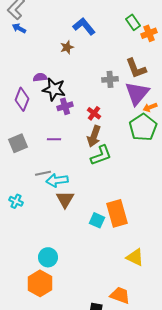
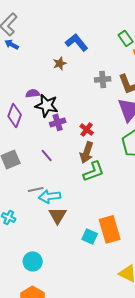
gray cross: (110, 79) -> (103, 79), moved
purple line: (54, 139) -> (47, 155), turned 48
cyan circle: (48, 257) -> (33, 261), moved

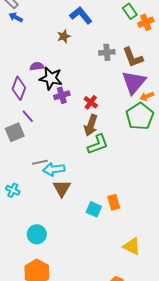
purple line: (47, 155) -> (28, 116), moved
orange rectangle: (110, 229) -> (114, 202), size x0.6

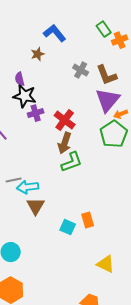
gray cross: (107, 52) -> (81, 70), turned 35
purple semicircle: (37, 66) -> (20, 79), moved, turned -96
red cross: (91, 102) -> (65, 120), size x1.5

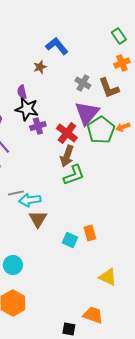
green rectangle: (104, 29) -> (119, 36), moved
orange cross: (120, 40) -> (122, 63), moved
purple triangle: (108, 100) -> (87, 113), moved
green pentagon: (114, 134) -> (101, 130), moved

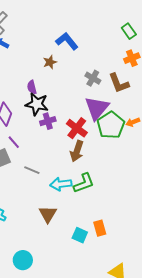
green L-shape: (74, 175) -> (84, 183), moved
gray line: (16, 193) -> (32, 170), moved, turned 35
cyan arrow: (30, 200) -> (61, 184), moved

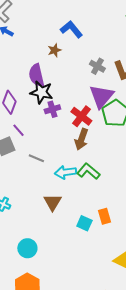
purple semicircle: (32, 87) -> (36, 75), size x1.6
green L-shape: (84, 183) -> (88, 171), turned -120

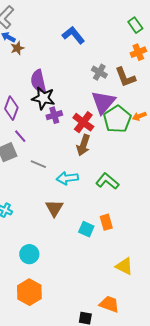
brown star: (54, 50) -> (17, 48), moved
green L-shape: (88, 171) -> (107, 181), moved

